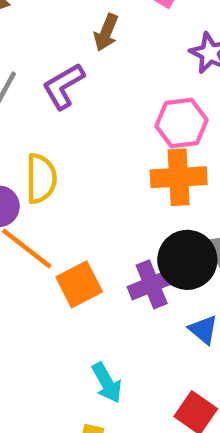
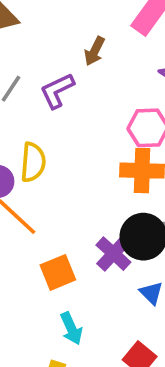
orange square: (79, 284) -> (58, 272), moved
purple cross: (152, 284) -> (113, 254), turned -30

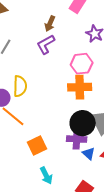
purple L-shape: (57, 91) -> (46, 44), moved
purple cross: (113, 254) -> (77, 139), moved, turned -36

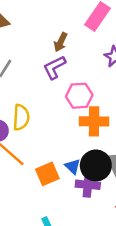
pink hexagon: (82, 64) -> (79, 96), moved
orange square: (37, 145) -> (47, 174), moved
blue triangle: (89, 154) -> (73, 167), moved

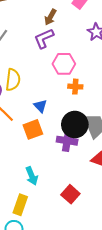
orange cross: (94, 121) -> (75, 87), size x0.6
blue triangle: (73, 167) -> (40, 106), moved

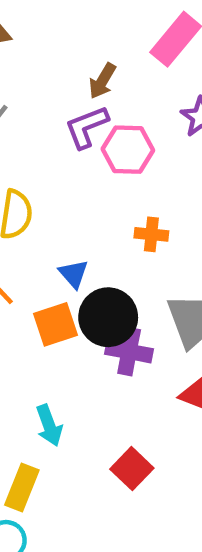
pink hexagon: (64, 64) -> (128, 150), moved
black circle: (75, 125) -> (108, 317), moved

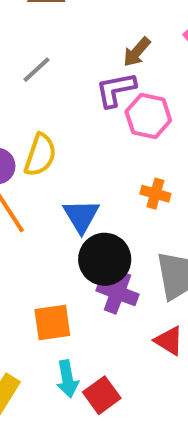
blue triangle: (74, 274) -> (81, 216), size x1.4
orange square: (55, 324) -> (52, 322), moved
cyan arrow: (49, 425) -> (67, 379), moved

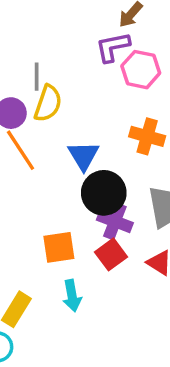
gray line: (37, 70) -> (37, 77), moved, turned -48
orange cross: (155, 194) -> (147, 136), size x1.4
red square: (102, 395) -> (111, 254), moved

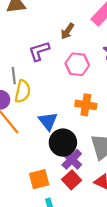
purple L-shape: (113, 47) -> (39, 51), moved
purple cross: (115, 221) -> (72, 159), turned 30

